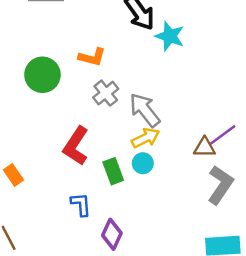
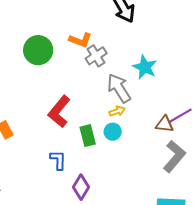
cyan star: (170, 36) -> (145, 67), moved
gray cross: (106, 93) -> (96, 56), moved
yellow arrow: (146, 138) -> (117, 111), size x0.7

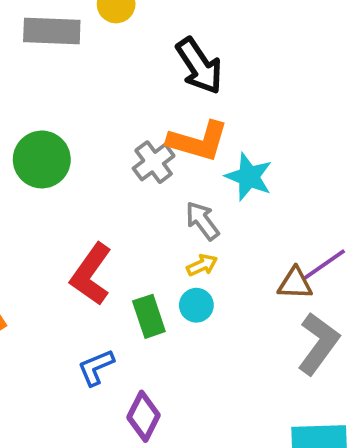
orange L-shape: (80, 40) -> (198, 141), moved, size x1.4
gray arrow: (119, 88) -> (202, 221), size x0.7
blue L-shape: (58, 160) -> (96, 367), turned -110

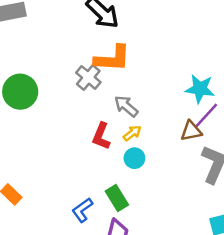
cyan star: (249, 177) -> (200, 89), moved
red L-shape: (91, 274) -> (101, 136), moved, size x0.7
green rectangle: (149, 316) -> (117, 198), moved

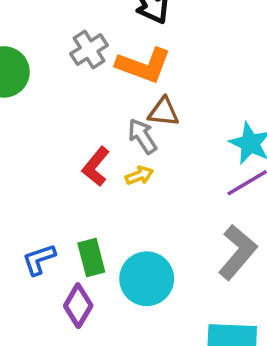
gray cross: (88, 77) -> (89, 50), moved
brown triangle: (191, 131) -> (164, 112), moved
cyan circle: (134, 158) -> (147, 279), moved, size x1.8

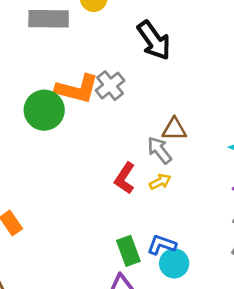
orange L-shape: (144, 65) -> (77, 89), moved
blue L-shape: (39, 259) -> (162, 245), moved, turned 44
cyan circle: (147, 279) -> (174, 263), size x0.7

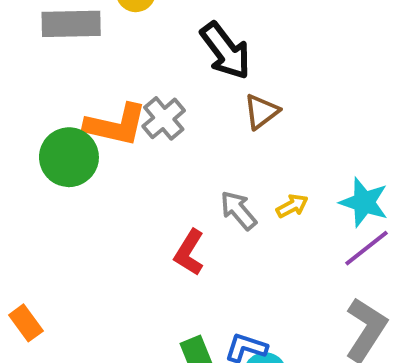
brown triangle: (174, 129) -> (261, 112), moved, turned -36
yellow arrow: (160, 182) -> (292, 206), moved

